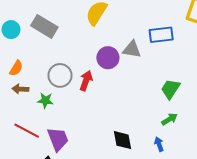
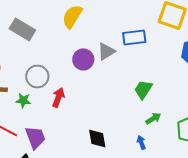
gray triangle: (132, 49) -> (106, 51), turned -42
red arrow: (86, 81) -> (58, 97), moved
green arrow: (169, 119) -> (153, 118), moved
blue arrow: (159, 144) -> (141, 142), moved

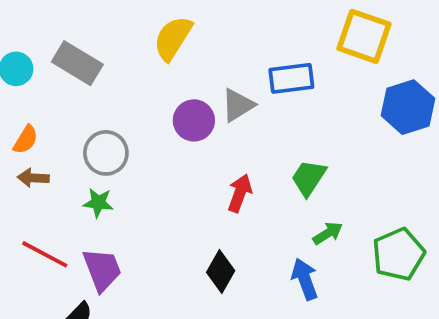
red arrow: (58, 97) -> (240, 193), moved
green star: (23, 100) -> (98, 203), moved
black diamond: (97, 138) -> (221, 271), turned 40
blue arrow: (141, 142) -> (305, 279), size x1.5

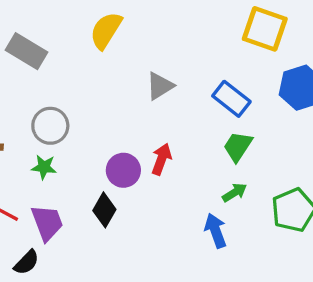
blue rectangle: (291, 78) -> (231, 99), moved, turned 45
purple circle: (194, 120) -> (123, 170), moved
green trapezoid: (309, 178) -> (238, 146), moved
black diamond: (221, 271) -> (104, 210), moved

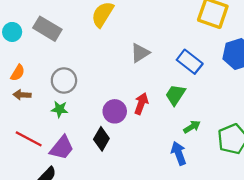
green trapezoid: (238, 146) -> (175, 95), moved
purple trapezoid: (47, 223) -> (62, 148), turned 60

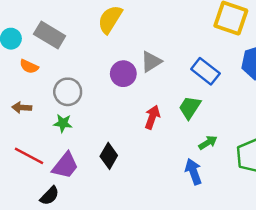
orange semicircle: (18, 73) -> (29, 66), moved, turned 84
purple circle: (115, 111) -> (123, 74), moved

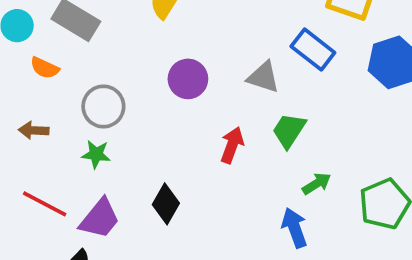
gray triangle: (151, 62) -> (263, 77), moved, turned 50
blue rectangle: (205, 71) -> (313, 50), moved

